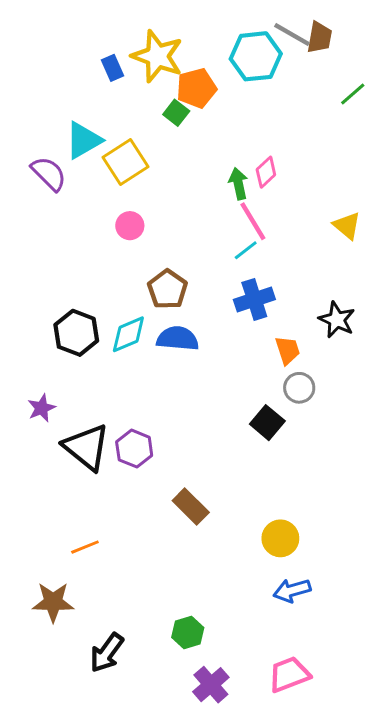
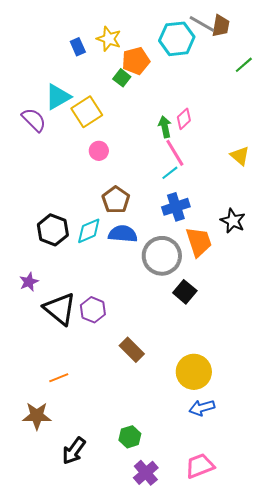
yellow star: (157, 56) -> (109, 39), size x0.7
pink circle: (130, 226) -> (99, 151), moved
orange trapezoid: (288, 350) -> (199, 242), size x1.5
gray circle: (299, 388) -> (162, 256), moved, size x1.8
yellow circle: (280, 538) -> (194, 372), size x1.4

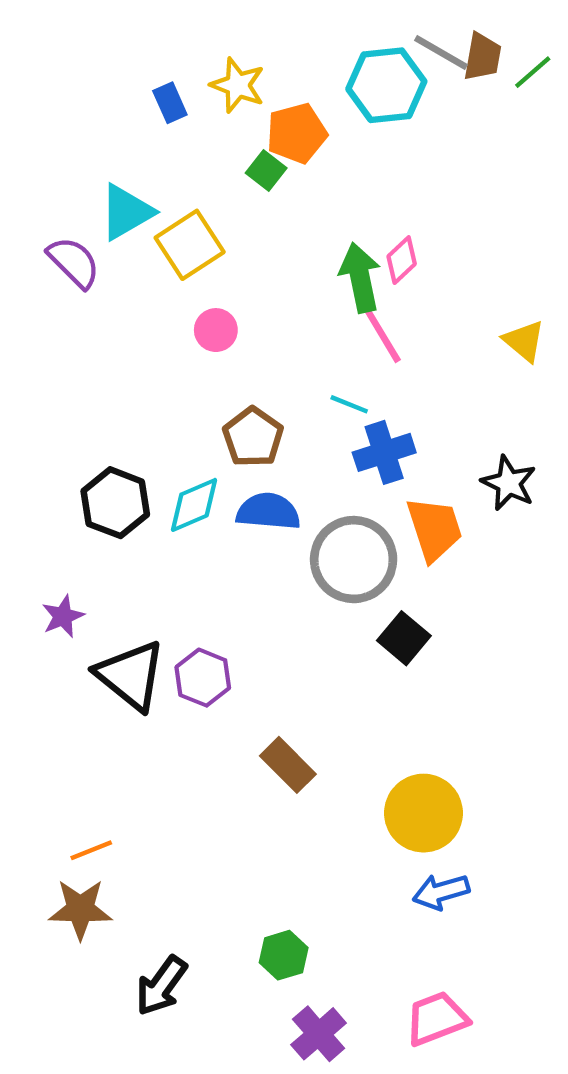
green line: (244, 65) -> (533, 72), moved
green arrow: (165, 127) -> (360, 278), size x1.4
cyan line: (170, 173) -> (349, 404), moved, turned 60
orange line: (59, 378) -> (91, 850), moved

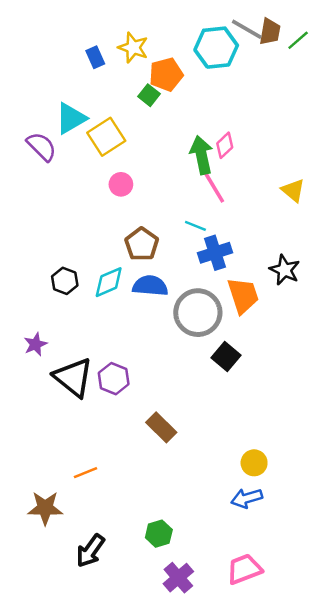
black hexagon: (115, 503) -> (65, 281), size x0.7
yellow circle: (423, 813) -> (254, 463), moved, size x0.6
orange line: (91, 850) -> (85, 473), moved

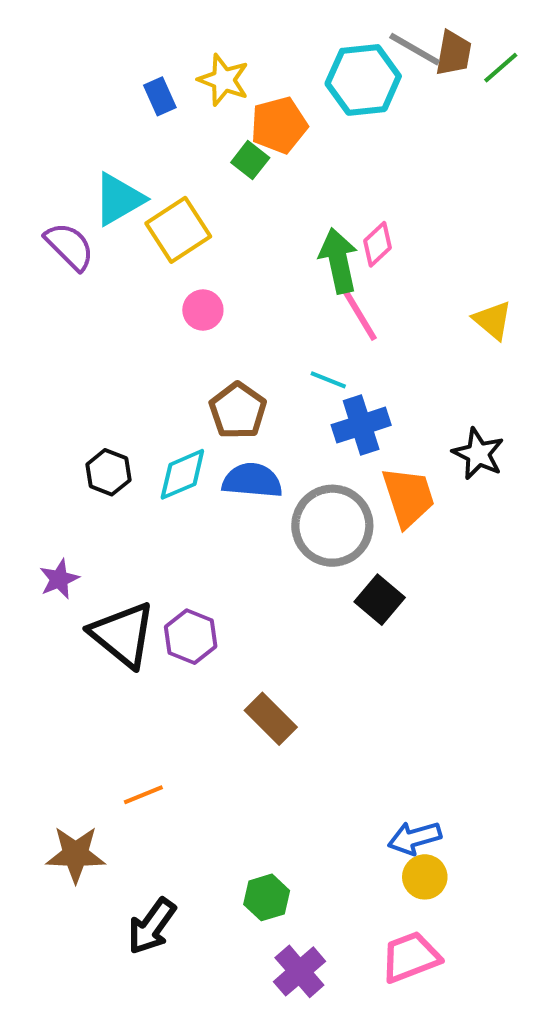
yellow circle: (254, 463) -> (425, 877), moved

